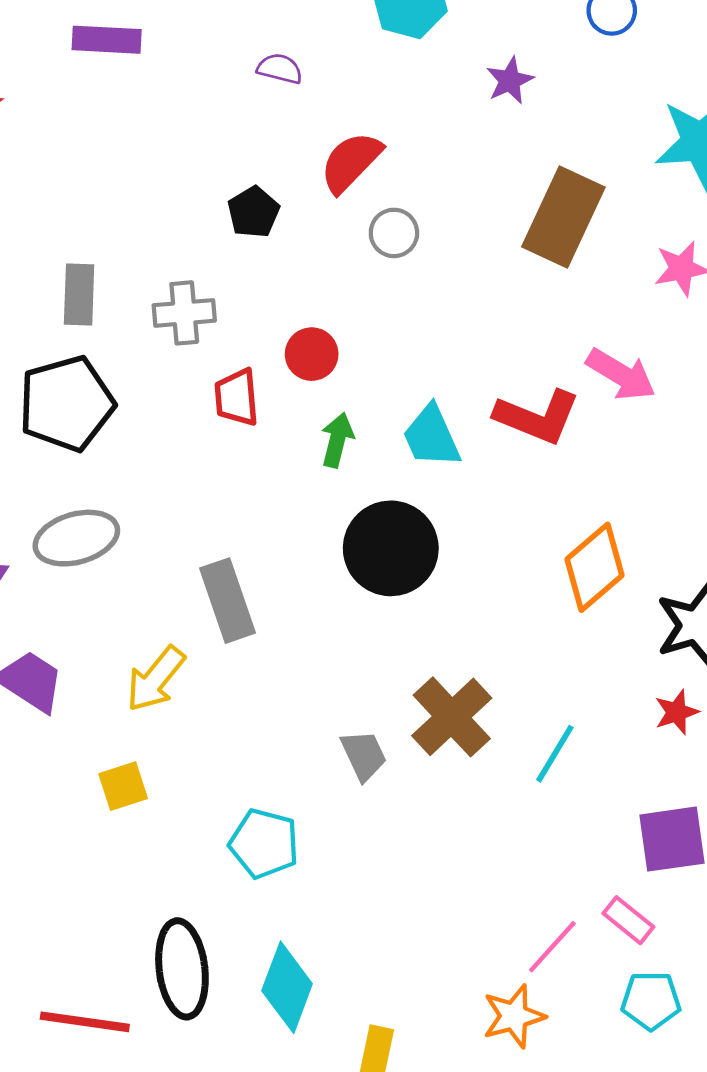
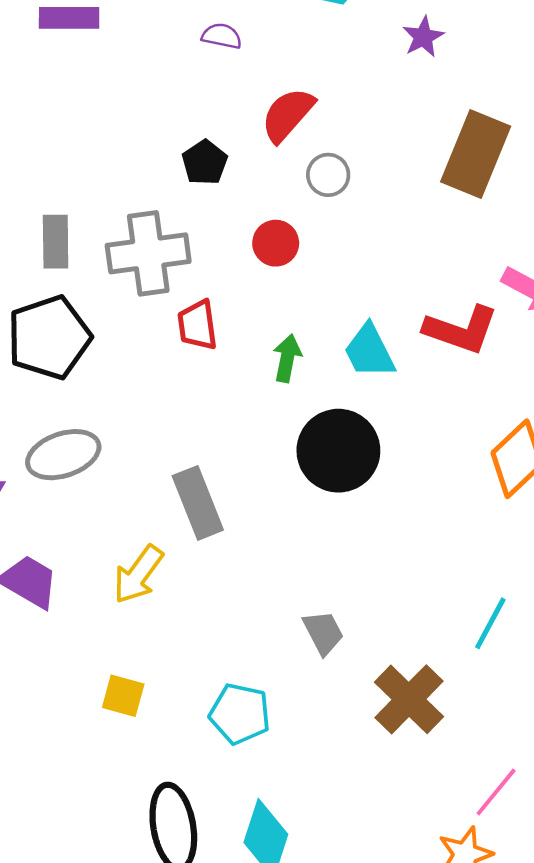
gray cross: (184, 313) -> (148, 253), size x1.5
red circle: (312, 354) -> (276, 243), moved
brown cross: (452, 717) -> (409, 699), moved
yellow square: (123, 786) -> (123, 696), moved, turned 36

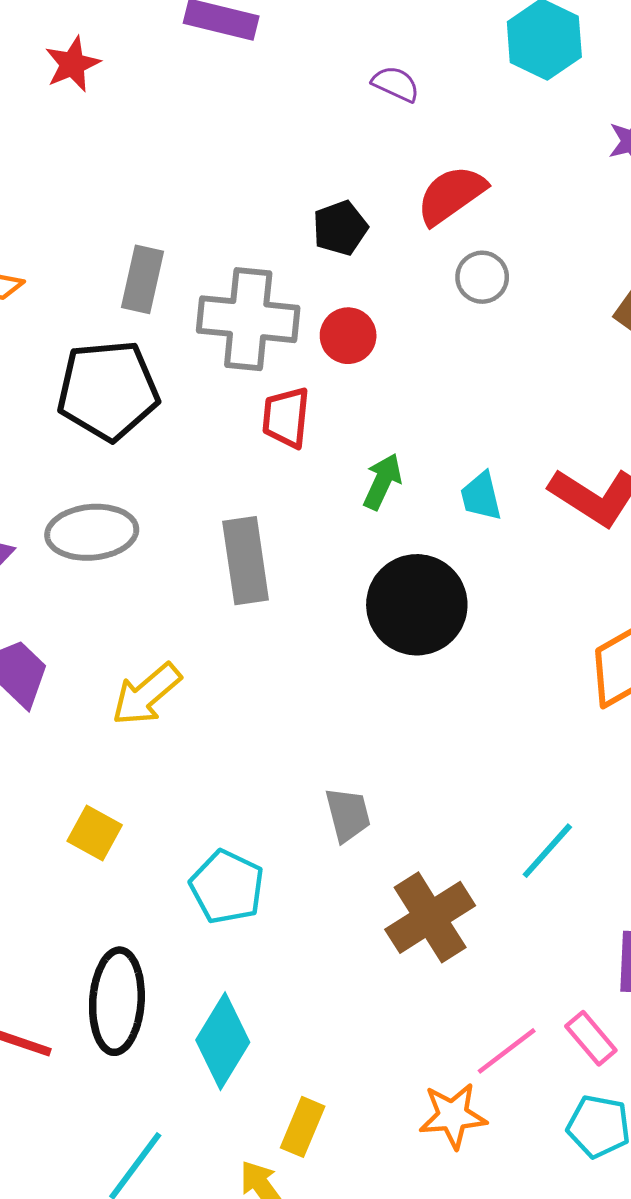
red circle: (276, 243) -> (348, 336), moved
cyan trapezoid: (369, 351) -> (481, 496), size x0.7
gray rectangle: (198, 503) -> (246, 561), moved

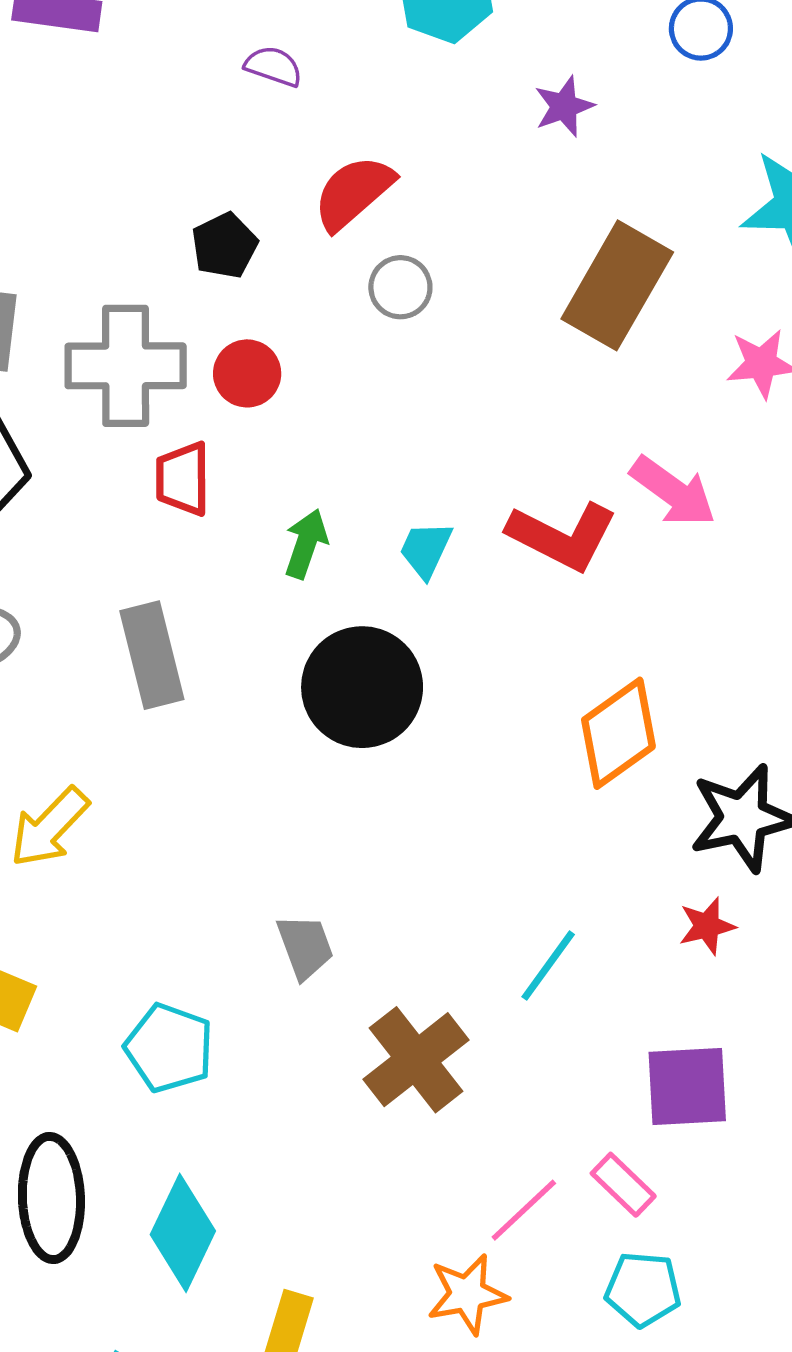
cyan trapezoid: (481, 496) -> (426, 550), turned 44

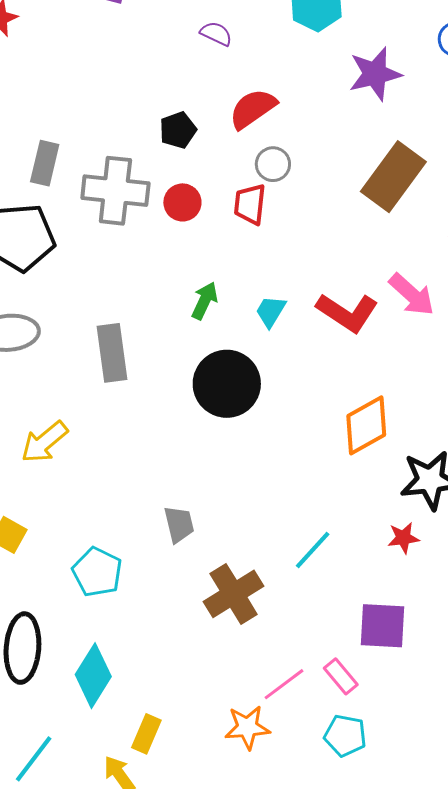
purple star: (564, 106) -> (375, 74), size x1.6
red trapezoid: (183, 479) -> (250, 204), moved

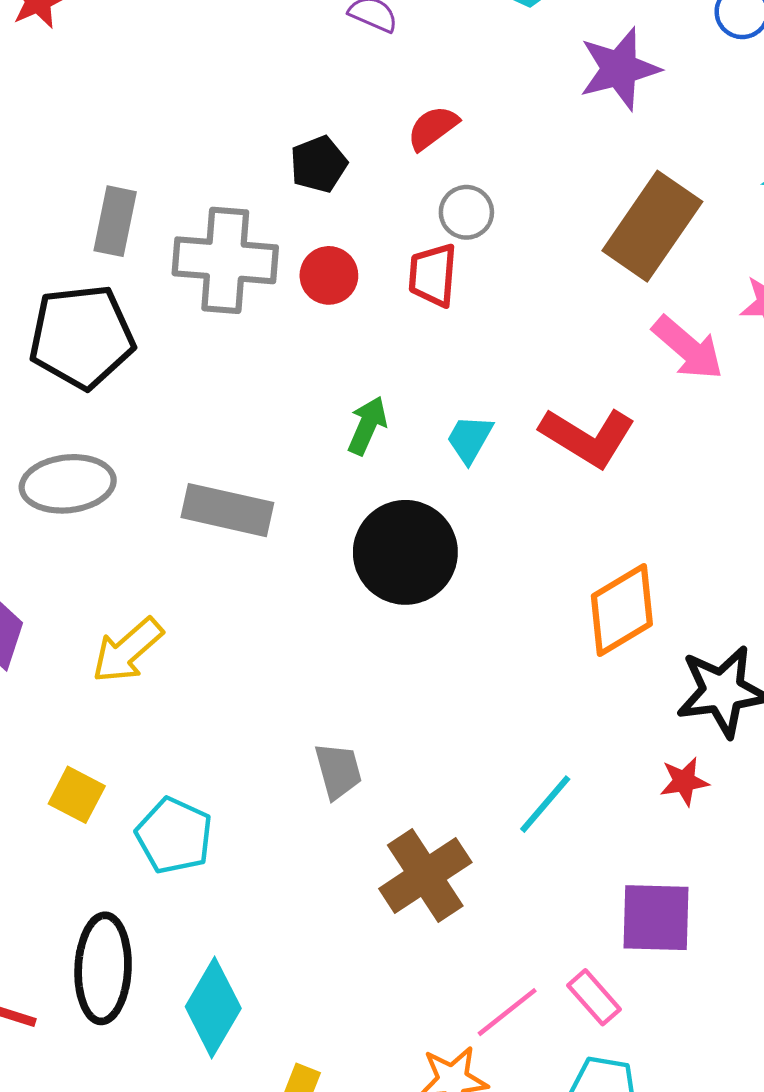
red semicircle: (253, 109) -> (433, 128), size x0.7
pink arrow: (412, 295) -> (688, 348), moved
gray rectangle: (112, 353) -> (227, 510), turned -68
cyan pentagon: (97, 572) -> (174, 836), moved

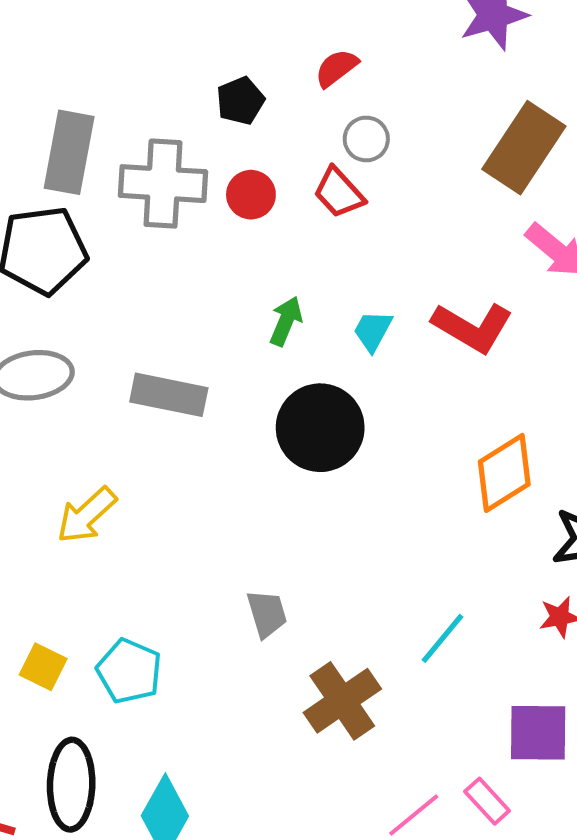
gray rectangle: (115, 221) -> (69, 152), size x1.4
red trapezoid: (433, 275) -> (339, 193), turned -46
yellow square: (77, 795) -> (43, 667), moved

